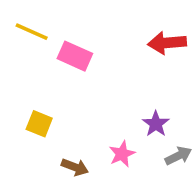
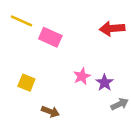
pink star: (122, 154) -> (82, 76), moved

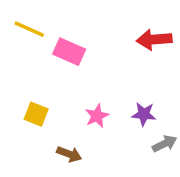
pink star: (82, 76) -> (97, 116), moved
purple star: (105, 83) -> (144, 114), turned -30

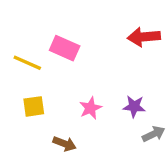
yellow line: (29, 29) -> (27, 63), moved
yellow square: (36, 114) -> (34, 106), turned -30

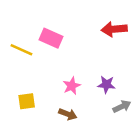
yellow square: (34, 106) -> (27, 101), moved
brown arrow: (65, 144) -> (68, 114), moved

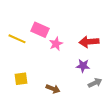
red arrow: (114, 29) -> (89, 42), moved
pink star: (72, 86) -> (56, 44), moved

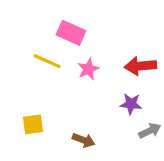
pink rectangle: (40, 30) -> (71, 33), moved
yellow line: (17, 39) -> (47, 61), moved

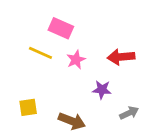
purple star: (131, 104) -> (102, 90), moved
brown arrow: (84, 140) -> (72, 121), size x1.4

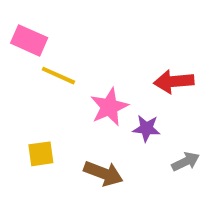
pink rectangle: (61, 28) -> (29, 40), moved
pink star: (76, 60) -> (109, 107), moved, size x1.4

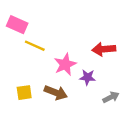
brown arrow: (103, 173) -> (56, 93), moved

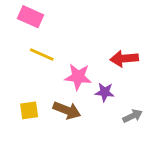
pink rectangle: (17, 25) -> (31, 17), moved
pink star: (65, 64) -> (78, 77), turned 30

